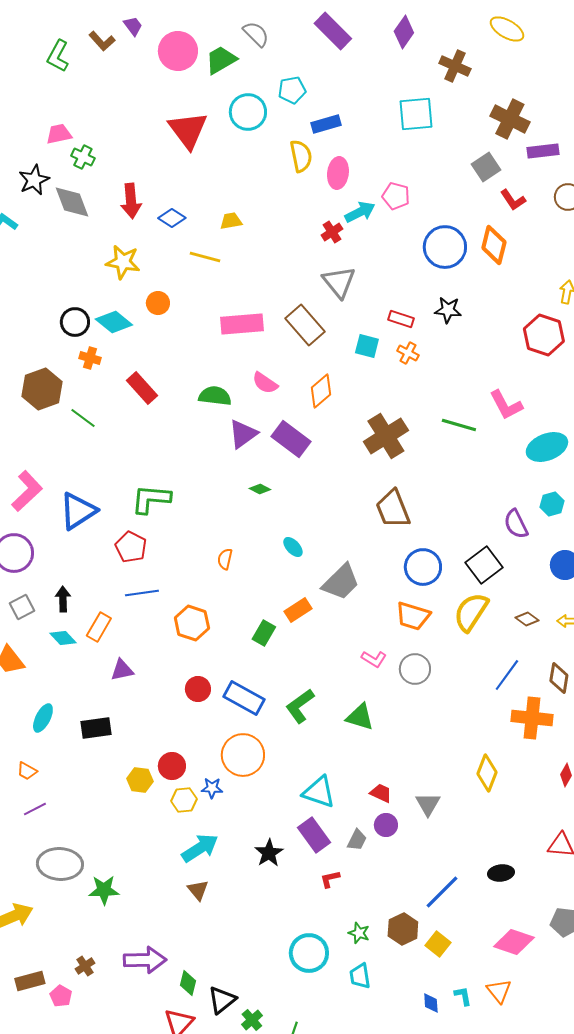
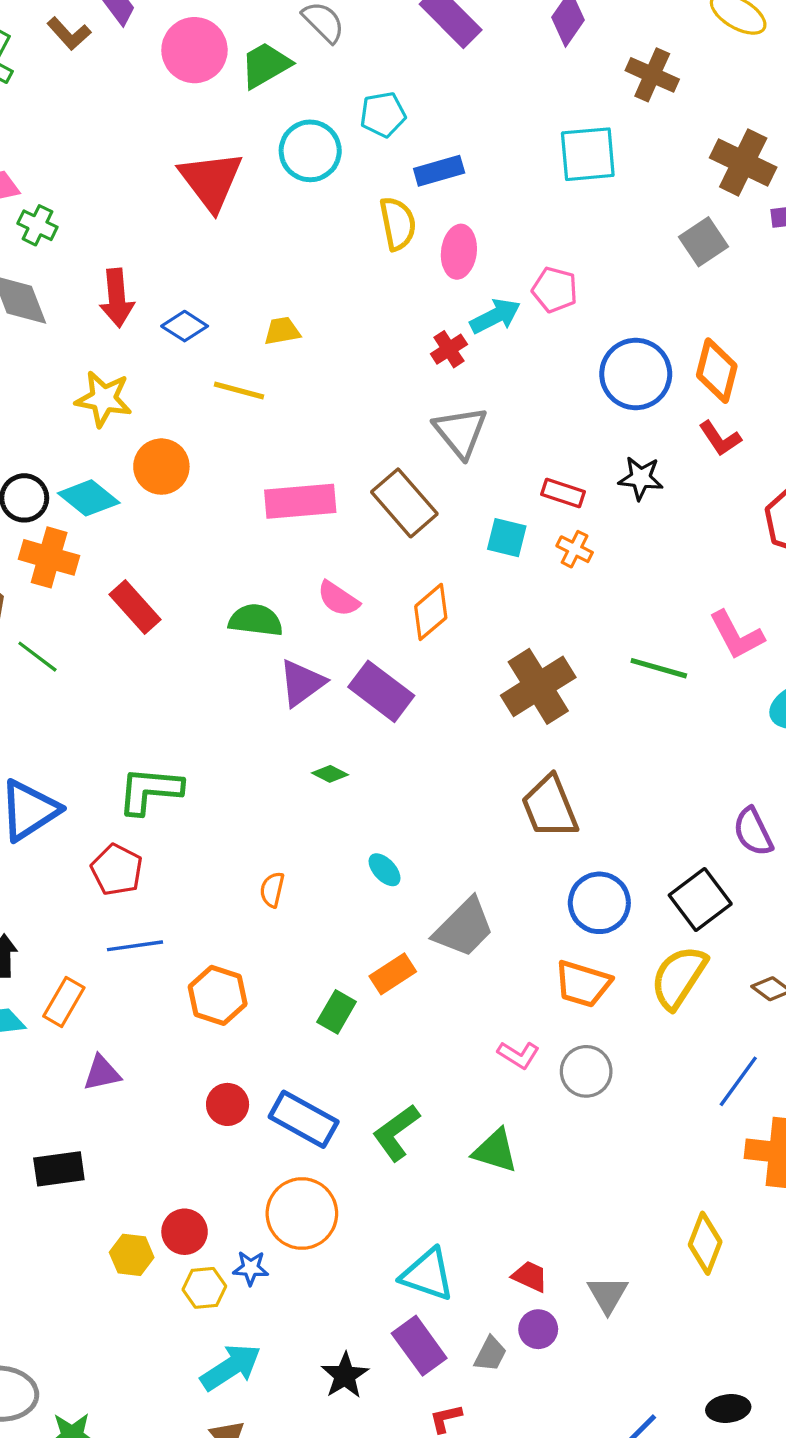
red L-shape: (513, 200) -> (720, 438), moved
orange circle: (158, 303) -> (161, 467), size x1.4
orange cross: (90, 358) -> (49, 557), size x1.6

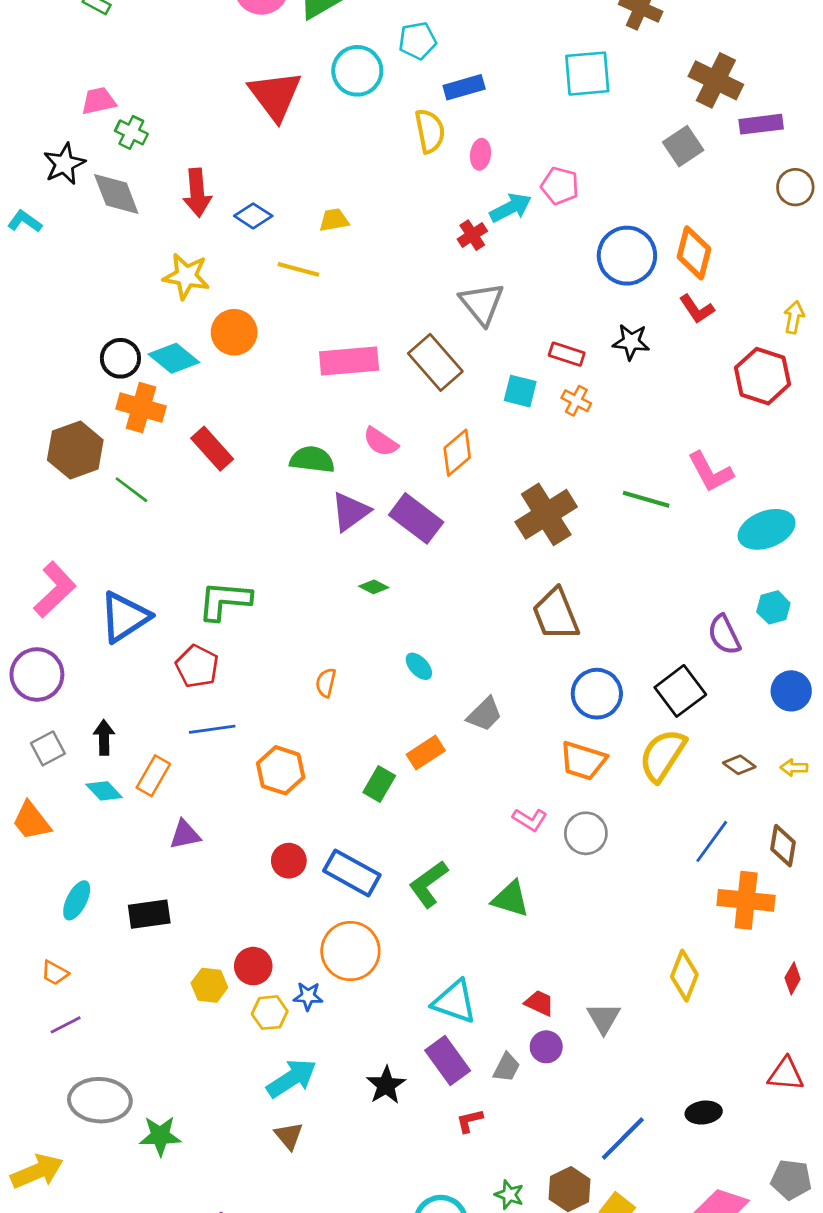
pink ellipse: (459, 252) -> (480, 154), size x0.7
gray trapezoid: (464, 928) -> (485, 714), size x0.7

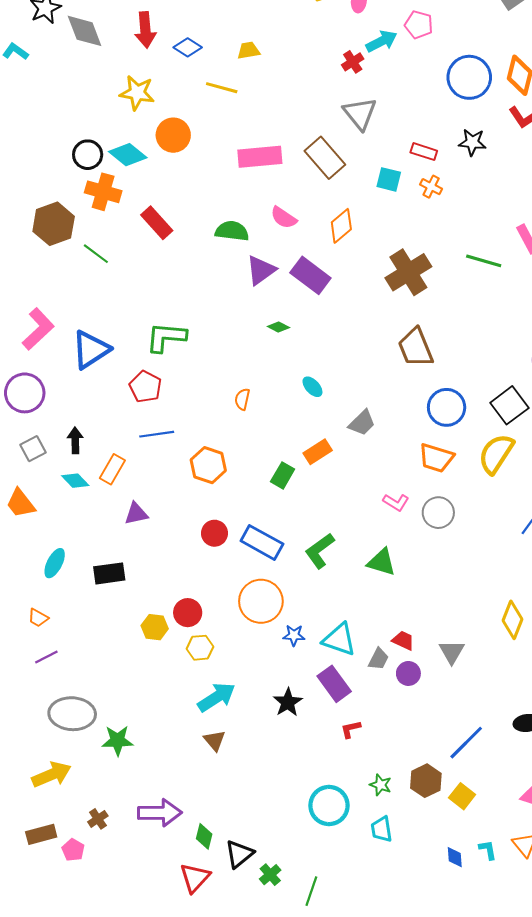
blue star: (308, 996) -> (294, 635), moved
gray trapezoid: (506, 1067) -> (378, 659), moved
yellow arrow: (37, 1171) -> (52, 775), moved

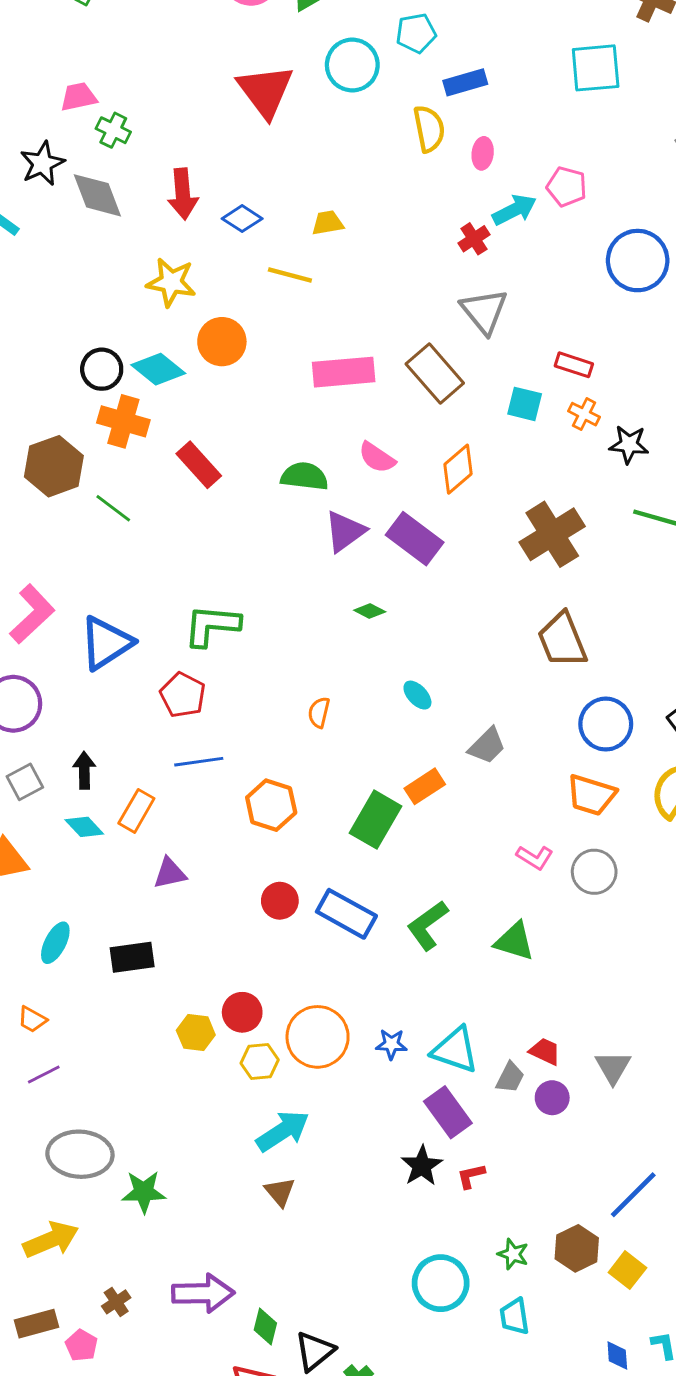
black star: (472, 142) -> (629, 444), moved
green rectangle: (283, 475) -> (375, 820), size x1.5
orange circle: (261, 601) -> (318, 1037), moved
black star: (288, 702) -> (422, 1166), moved

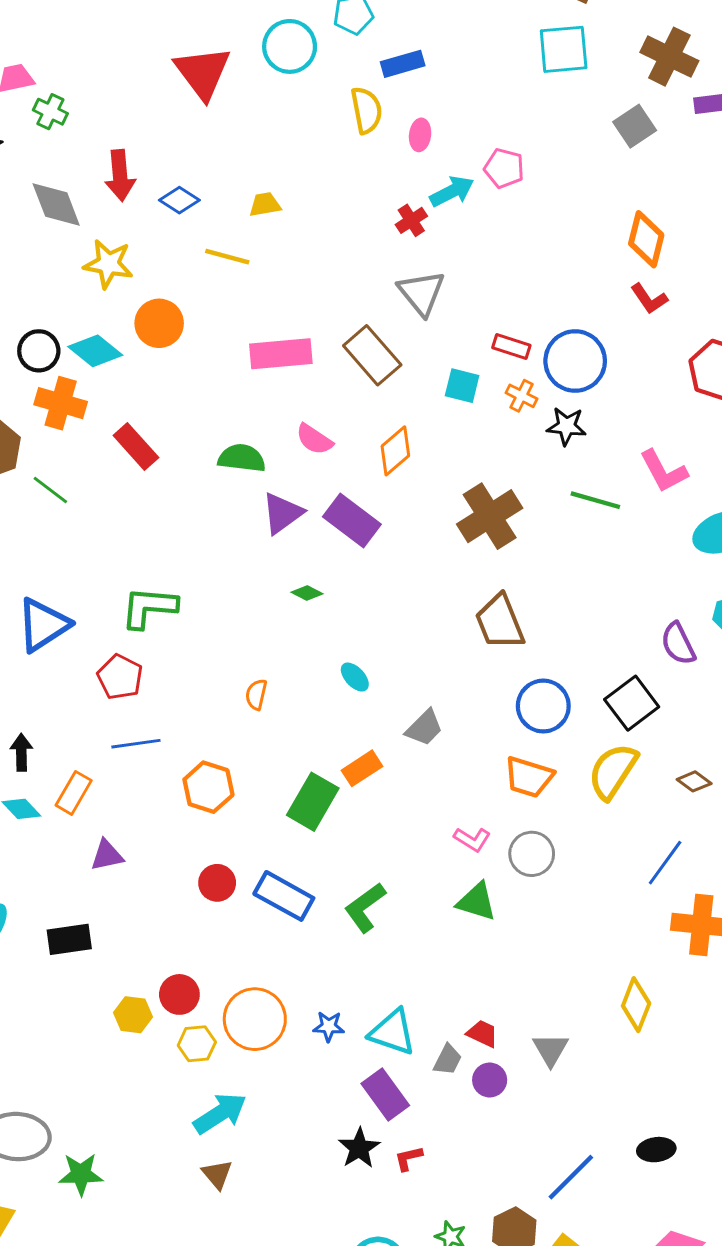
cyan square: (596, 68) -> (564, 49), moved
gray diamond: (97, 195) -> (56, 204), moved
blue circle: (638, 261) -> (575, 361), moved
green triangle: (514, 941) -> (477, 902), moved

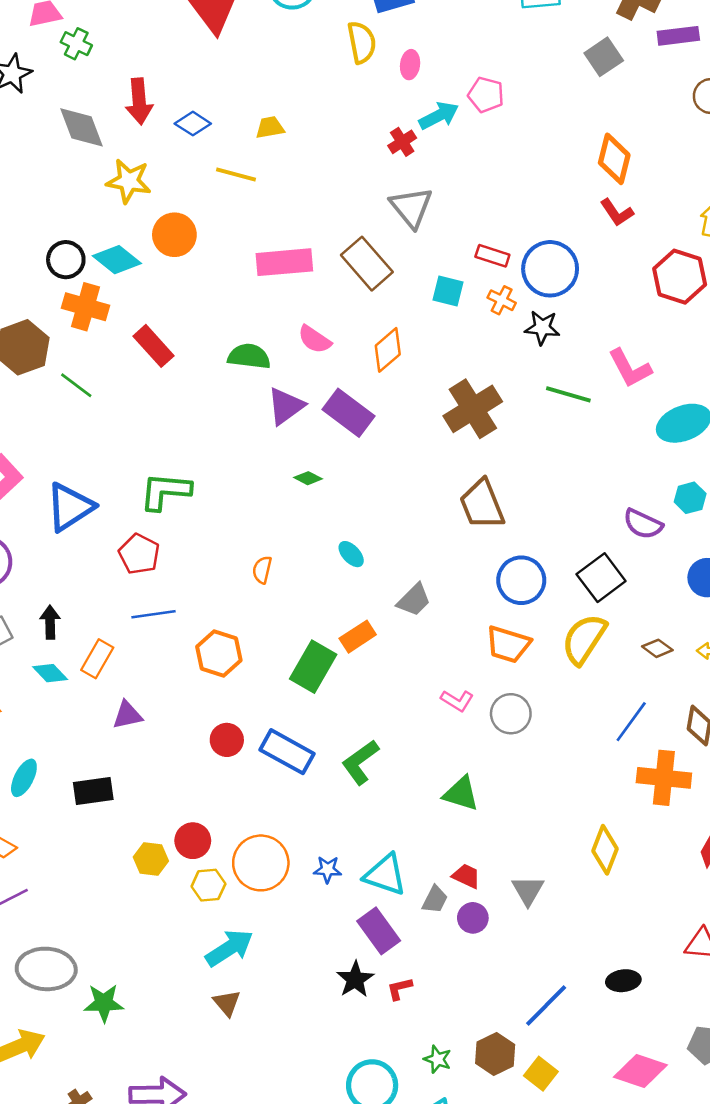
purple semicircle: (678, 644) -> (643, 524), turned -39
green triangle: (477, 902) -> (461, 794), moved

